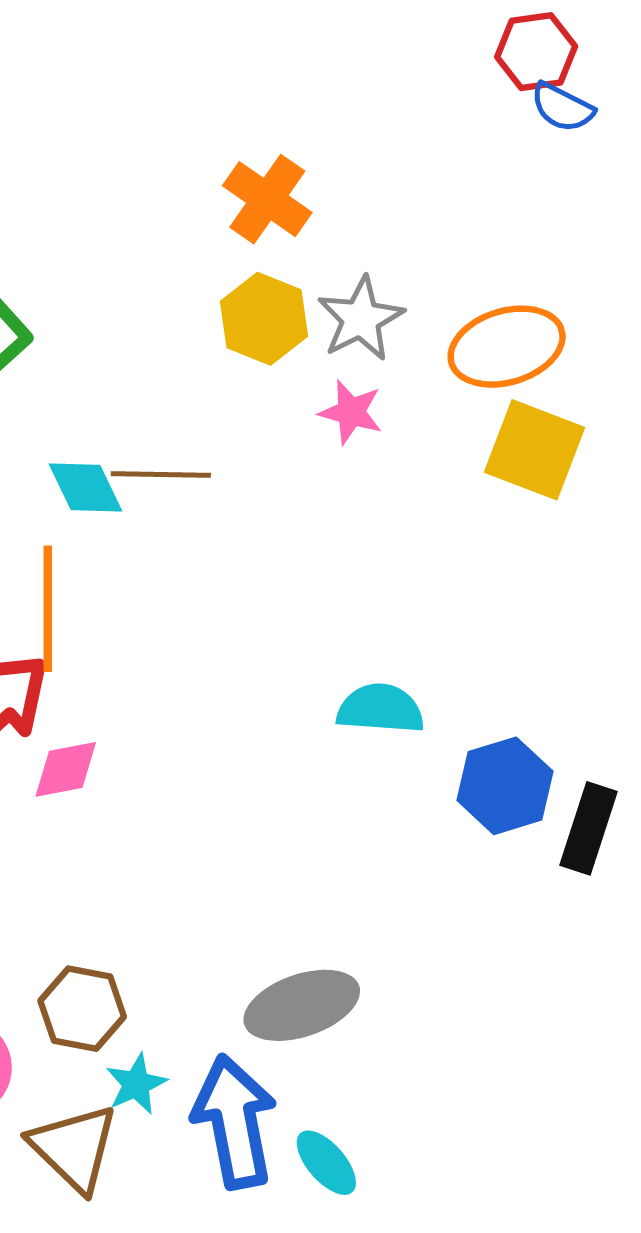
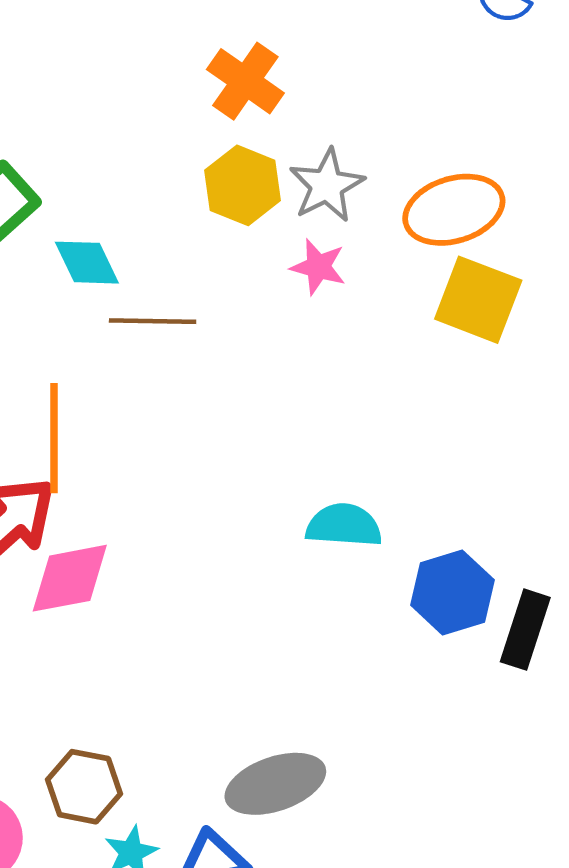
cyan diamond: (85, 488) -> (87, 263), moved
pink diamond: (66, 769) -> (70, 578), size x1.4

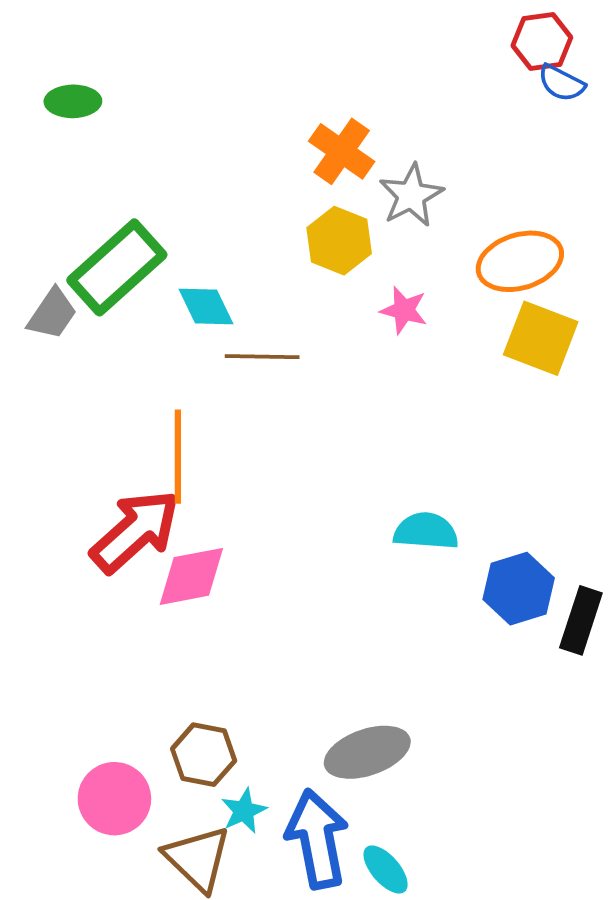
gray star: (327, 185) -> (411, 195), moved

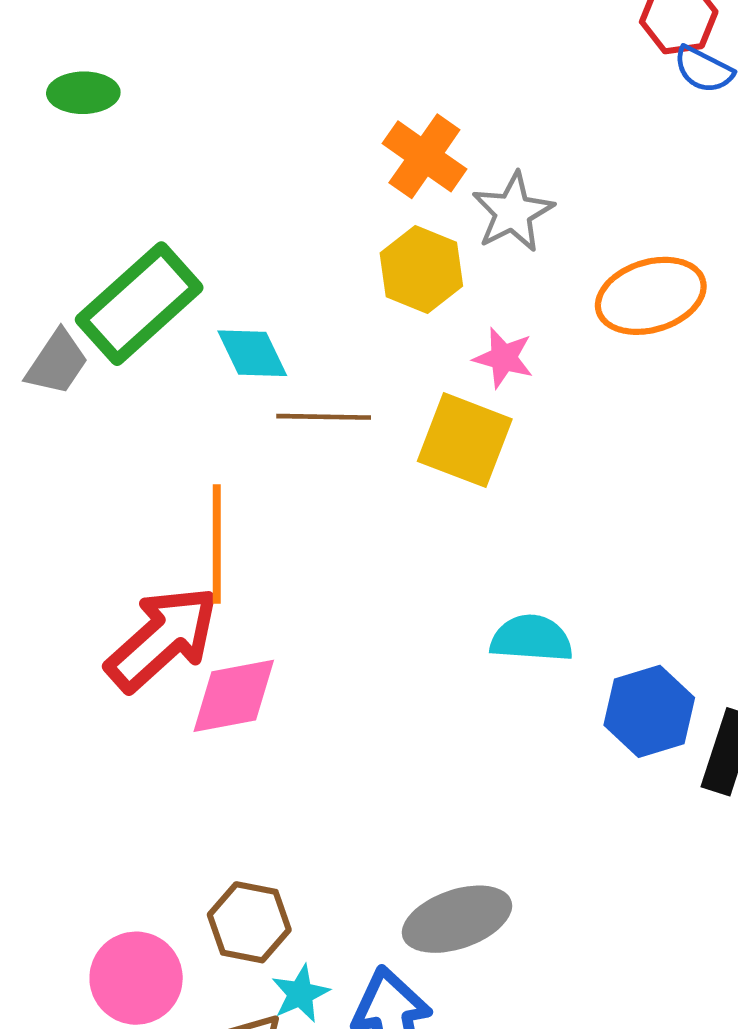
yellow square: (541, 338) -> (465, 440), moved

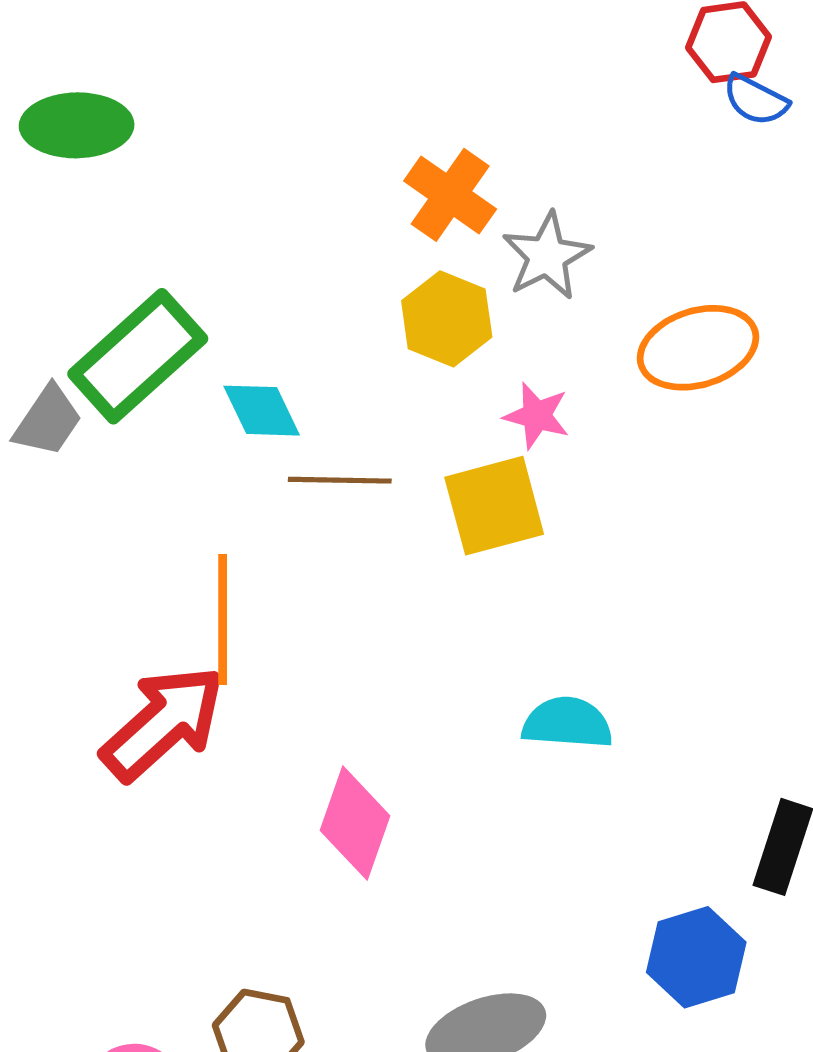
green ellipse: (83, 93) -> (77, 125), size x1.4
yellow square: (465, 440) -> (494, 506), turned -36
pink diamond: (234, 696) -> (355, 823), moved, turned -60
blue hexagon: (649, 711) -> (696, 957), moved

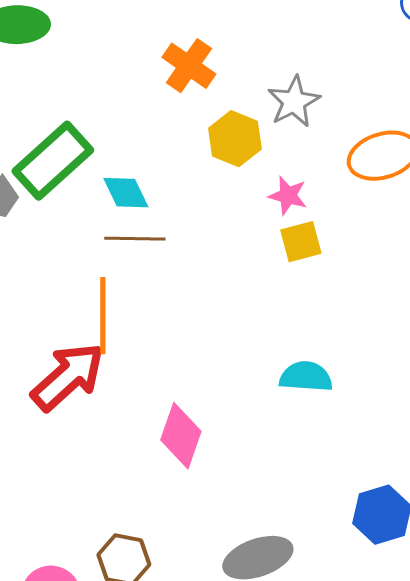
orange cross: (450, 195) -> (189, 66), moved
brown line: (340, 480) -> (135, 239), moved
yellow square: (494, 506) -> (301, 242), moved, size x0.7

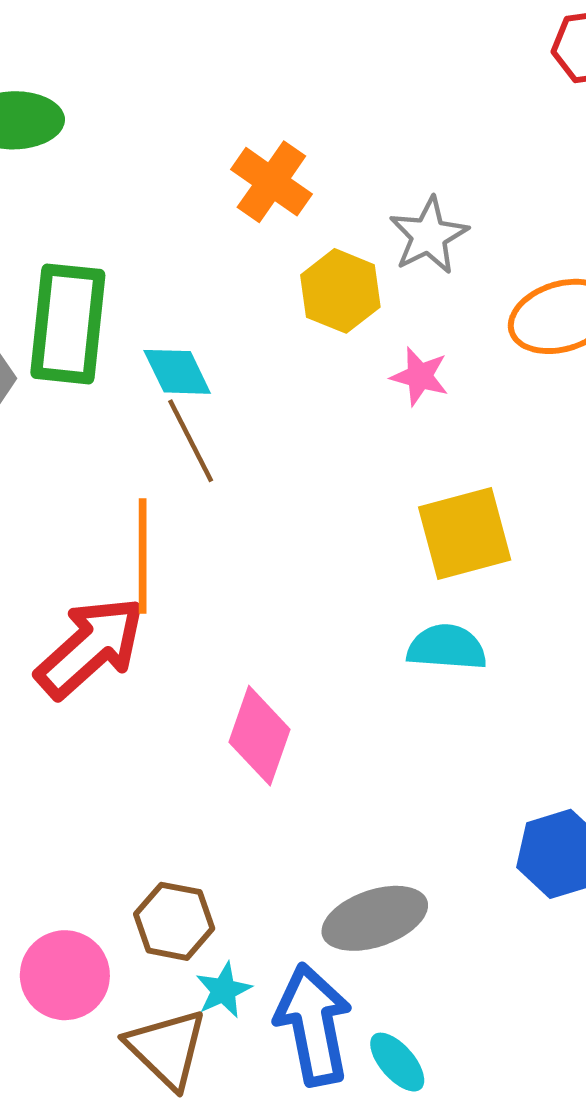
green rectangle: (53, 161) -> (68, 324), turned -42
brown line: (135, 239) -> (191, 441), turned 62
yellow square: (301, 242) -> (465, 534), moved, size x1.5

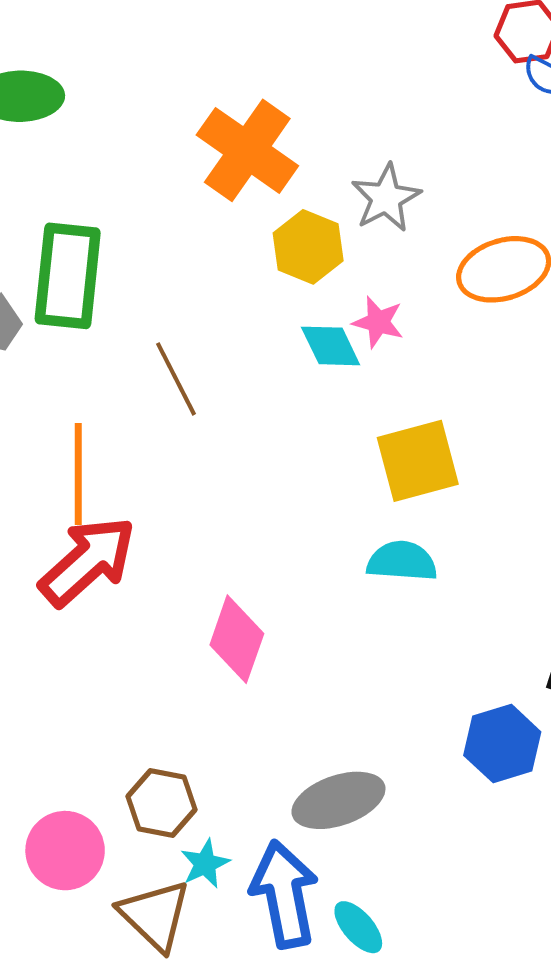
orange cross: (271, 182) -> (247, 150), size x1.4
cyan diamond: (177, 372) -> (331, 346), moved
orange line: (143, 556) -> (78, 474), moved

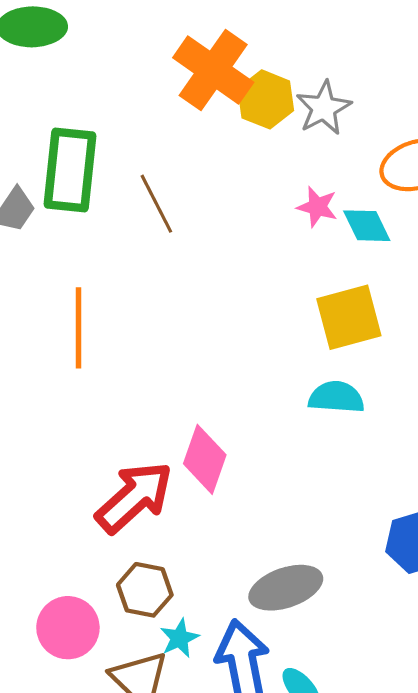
yellow hexagon: (308, 247) -> (266, 99), moved
cyan diamond: (331, 346) -> (367, 226), moved
brown line: (176, 379) -> (156, 204), moved
red arrow: (87, 561) -> (134, 497), moved

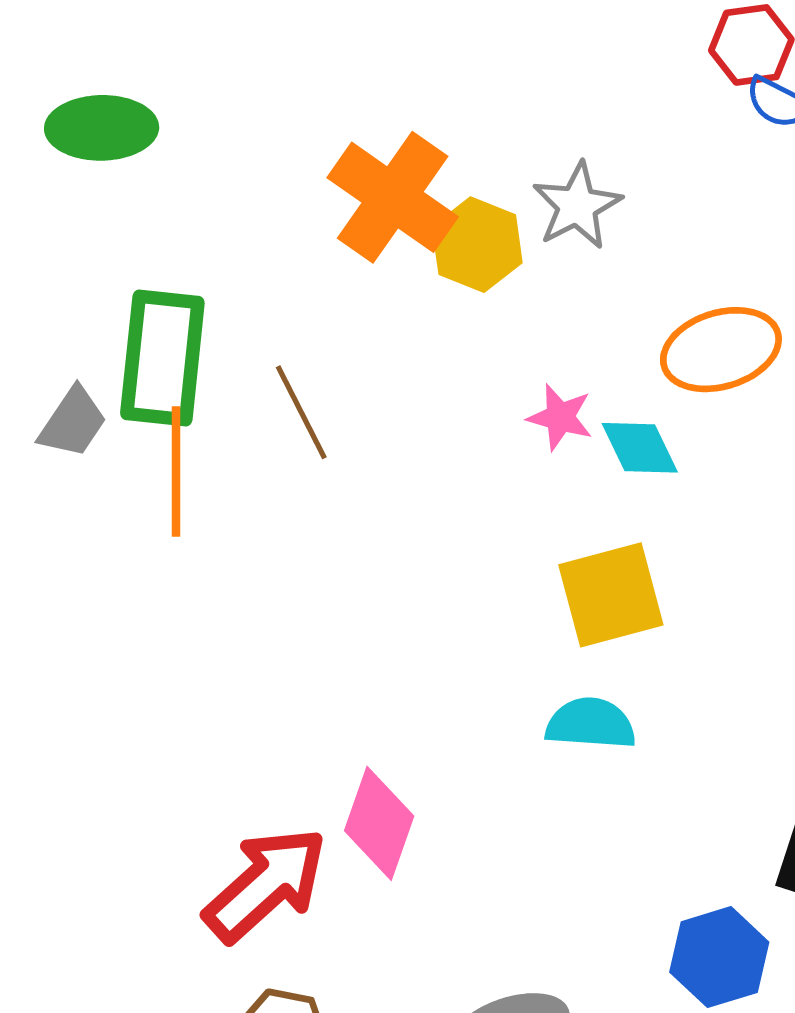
gray star: (324, 108) -> (577, 206), moved
orange line: (78, 328) -> (176, 471), moved

